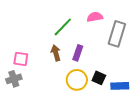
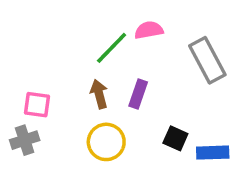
pink semicircle: (95, 17) -> (149, 30), moved
gray rectangle: (117, 34) -> (207, 60), turned -45
yellow circle: (77, 80) -> (106, 142), moved

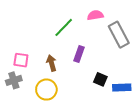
pink semicircle: (149, 30) -> (95, 15), moved
brown arrow: (99, 94) -> (52, 63), moved
yellow circle: (106, 142) -> (46, 90), moved

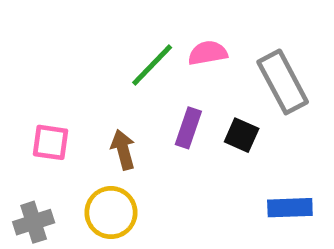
pink semicircle: (95, 15) -> (208, 53), moved
black square: (100, 79) -> (242, 135), moved
gray cross: (14, 80) -> (34, 222), moved

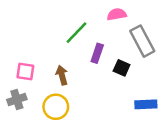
pink semicircle: (208, 53) -> (117, 14), moved
purple rectangle: (188, 128) -> (97, 53), moved
gray cross: (34, 222) -> (17, 100), moved

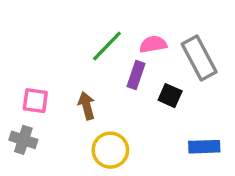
pink semicircle: (117, 14) -> (153, 44), moved
gray cross: (17, 100) -> (23, 140), turned 36
yellow circle: (56, 107) -> (110, 150), moved

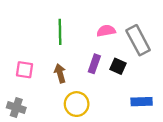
green line: (107, 46) -> (60, 32), moved, turned -45
purple rectangle: (136, 75) -> (94, 64), moved
gray cross: (23, 140) -> (16, 108), moved

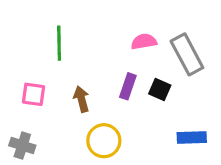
green line: (60, 32) -> (59, 43), moved

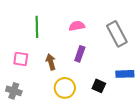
pink semicircle: (144, 42) -> (77, 26), moved
black square: (160, 90) -> (99, 86), moved
blue rectangle: (192, 137) -> (125, 74), moved

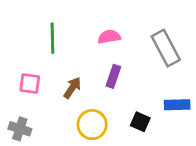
brown arrow: (51, 62) -> (72, 88), turned 49

